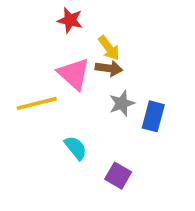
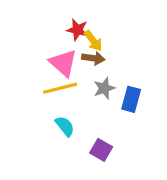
red star: (70, 20) -> (77, 30), moved
yellow line: (37, 103) -> (60, 88), moved

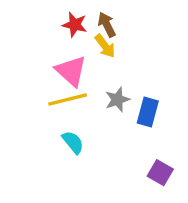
red star: (77, 30) -> (75, 25), moved
brown arrow: (93, 58) -> (107, 25), moved, turned -125
purple square: (101, 150) -> (160, 173), moved

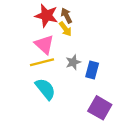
red star: (75, 25) -> (46, 16), size x1.5
cyan semicircle: (73, 142) -> (45, 89), size x1.5
purple square: (160, 173) -> (100, 108), size x1.5

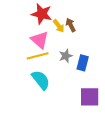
brown arrow: (66, 16) -> (71, 25), moved
purple square: (100, 108) -> (90, 97), turned -30

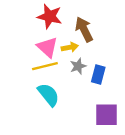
brown arrow: (71, 25) -> (84, 29), size x1.5
yellow arrow: (59, 26) -> (70, 47), moved, turned -64

